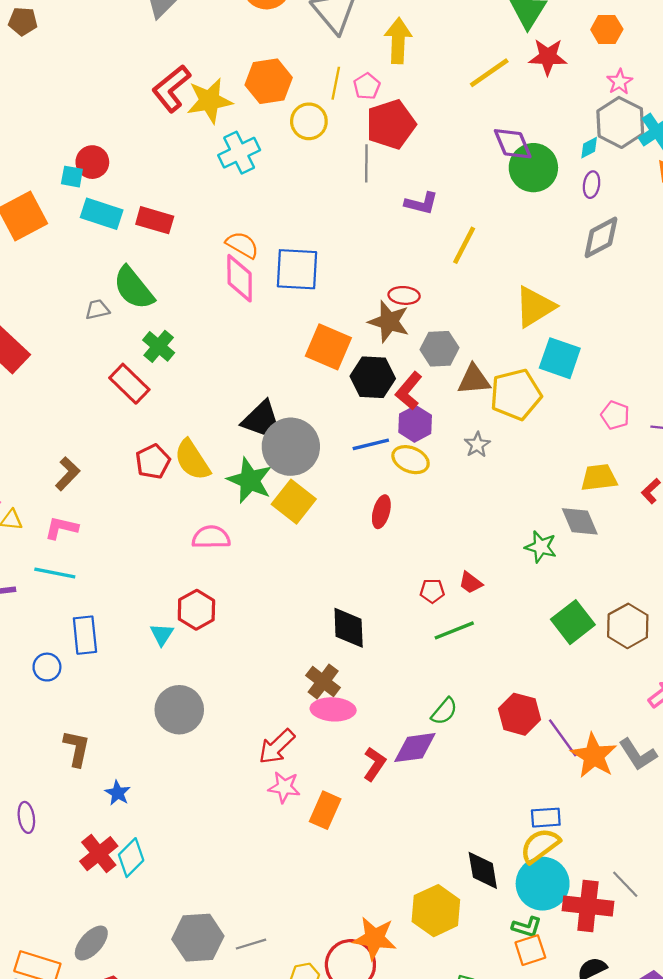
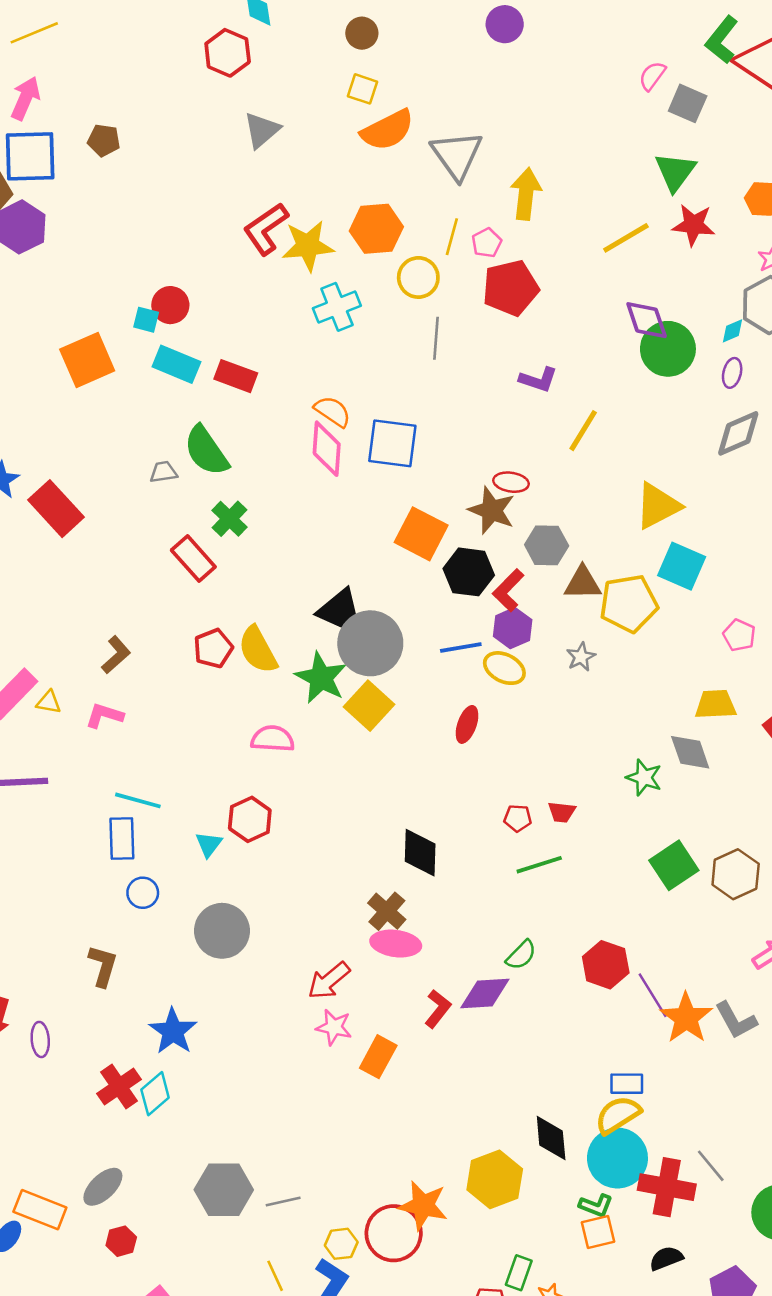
gray line: (366, 163) -> (436, 338), moved
cyan line: (55, 573) -> (138, 800), moved
red trapezoid: (471, 583) -> (562, 812), turned -35
blue circle: (47, 667) -> (143, 893), moved
blue star: (118, 793) -> (173, 1031), moved, size x1.6

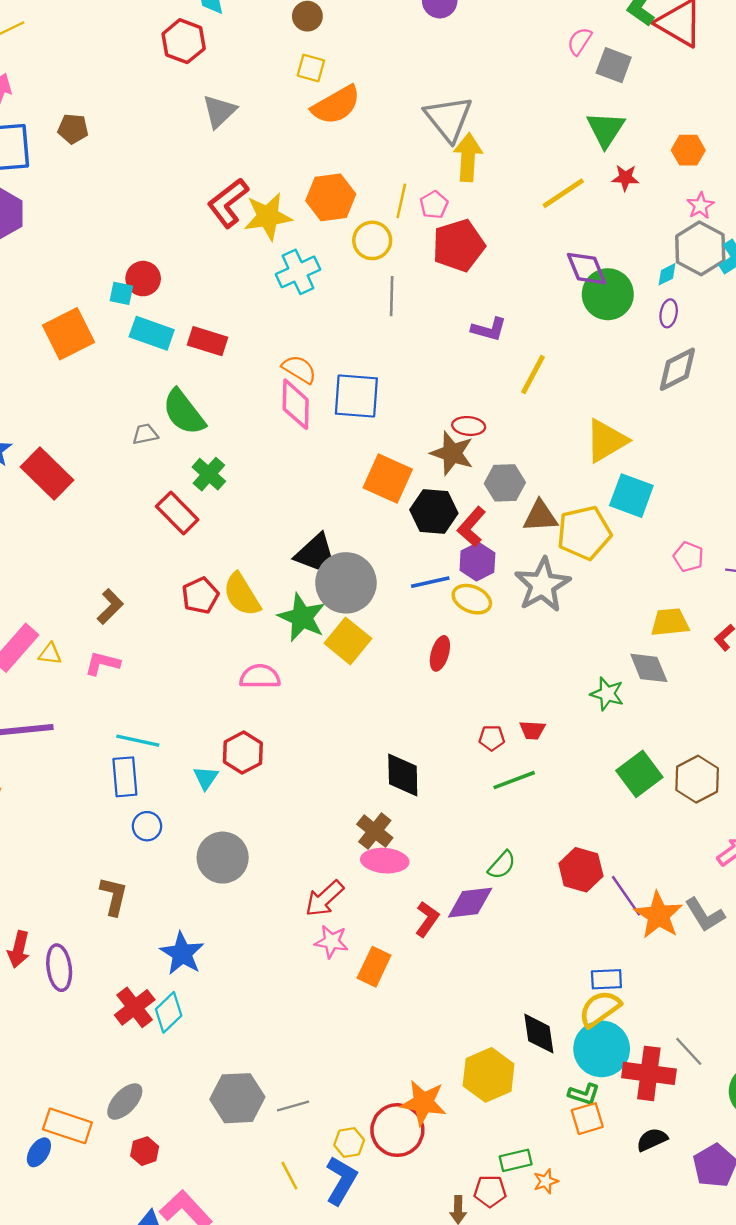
gray triangle: (457, 155) -> (448, 118), moved
red star: (694, 225) -> (625, 178), size x0.7
gray star: (581, 657) -> (542, 585), size x2.0
purple ellipse: (40, 1039) -> (59, 968), size x1.4
green rectangle: (519, 1273) -> (516, 1160), turned 60

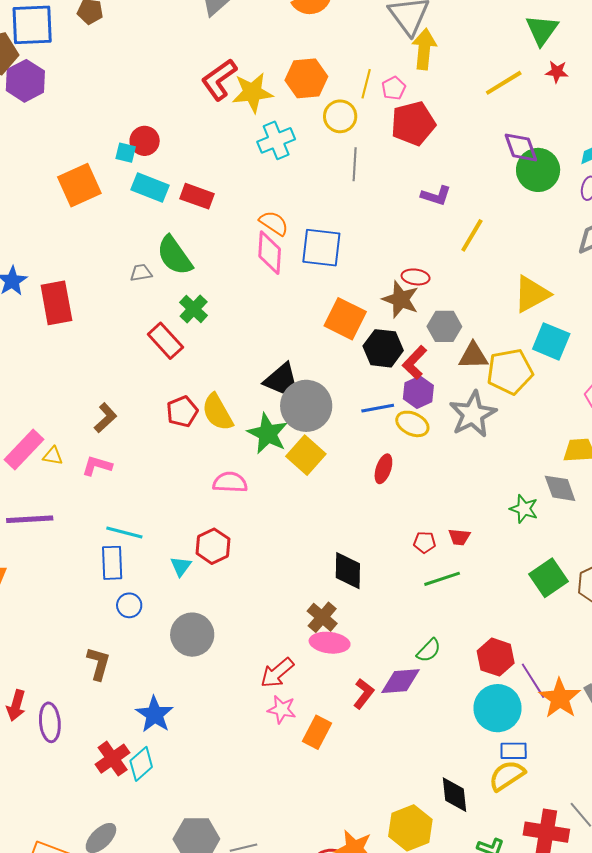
red rectangle: (47, 473) -> (56, 303), turned 33
cyan circle: (602, 1049) -> (497, 708), moved

